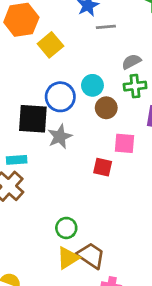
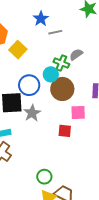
green cross: (135, 86) -> (61, 63), moved, turned 35
brown circle: (106, 108) -> (62, 89), size x1.5

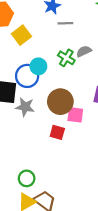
cyan circle: (51, 74) -> (38, 66), moved
brown circle: (62, 89) -> (60, 102), moved
gray star: (32, 113) -> (25, 107), turned 30

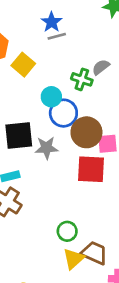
gray line: (65, 23) -> (57, 36), moved
blue circle: (27, 76) -> (63, 113), moved
red square: (57, 132) -> (91, 169), size x1.6

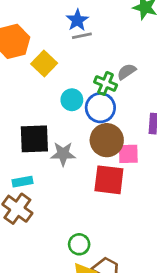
blue circle: (63, 113) -> (100, 108), moved

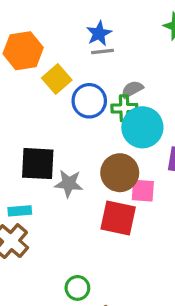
gray semicircle: (127, 72) -> (132, 89), moved
green cross: (106, 83) -> (124, 108), turned -30
cyan circle: (72, 100) -> (142, 127), moved, size x1.6
blue circle: (100, 108) -> (89, 101), moved

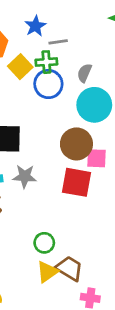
blue star: (99, 33) -> (35, 26), moved
gray semicircle: (132, 89) -> (84, 73), turned -36
green cross: (124, 108) -> (46, 62), moved
gray star: (69, 184) -> (25, 176), moved

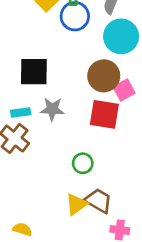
pink square: (97, 158) -> (124, 90), turned -30
green circle: (44, 243) -> (83, 163), moved

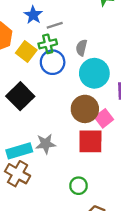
black square: (34, 72) -> (20, 96), moved, turned -36
cyan rectangle: (21, 113) -> (19, 151), size x1.5

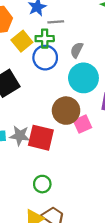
red square: (90, 141) -> (41, 138), moved

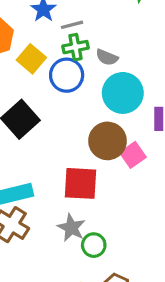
green cross: (45, 39) -> (75, 47), moved
gray semicircle: (77, 50) -> (107, 57), turned -84
gray star: (20, 136) -> (71, 228), moved, turned 30

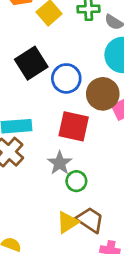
blue circle: (67, 75) -> (66, 78), moved

